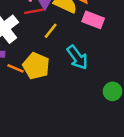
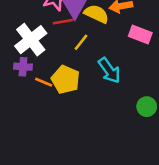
pink rectangle: (93, 20) -> (140, 34), moved

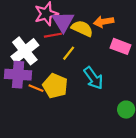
purple cross: (23, 67) -> (18, 75), size x1.6

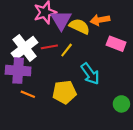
red line: (53, 35) -> (49, 47), moved
yellow pentagon: (55, 86) -> (64, 92), moved, turned -30
orange line: (36, 88) -> (28, 94), moved

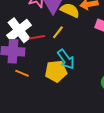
red line: (49, 47) -> (37, 37), moved
cyan arrow: (90, 74) -> (66, 59), moved

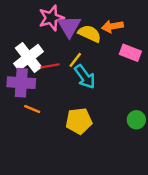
cyan arrow: (66, 59) -> (85, 77), moved
yellow pentagon: (56, 71) -> (79, 121), moved

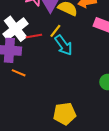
yellow pentagon: (79, 121) -> (65, 114), moved

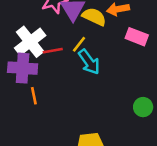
orange line: (19, 73) -> (34, 96), turned 56

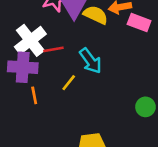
pink rectangle: (137, 37) -> (139, 22), moved
yellow line: (79, 44) -> (69, 83), moved

